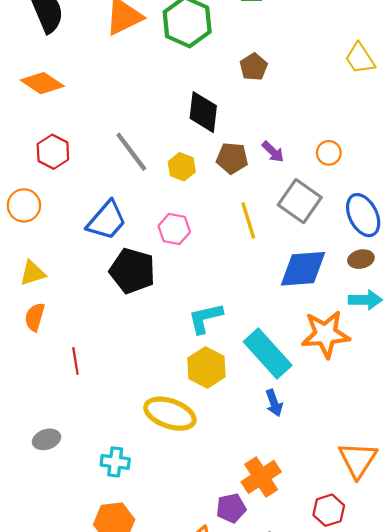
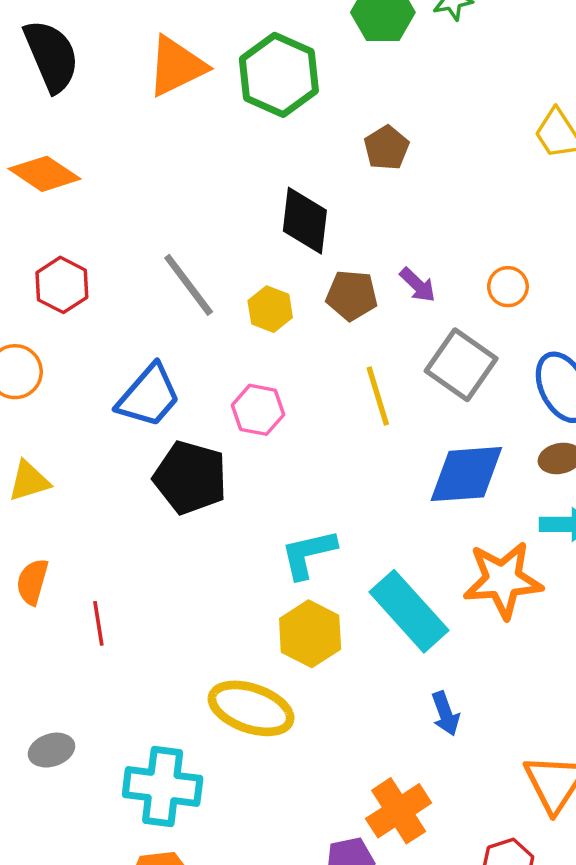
orange semicircle: (35, 317) -> (32, 582), moved
blue arrow: (274, 403) -> (445, 714), moved
cyan cross: (115, 462) -> (163, 787), size x1.6

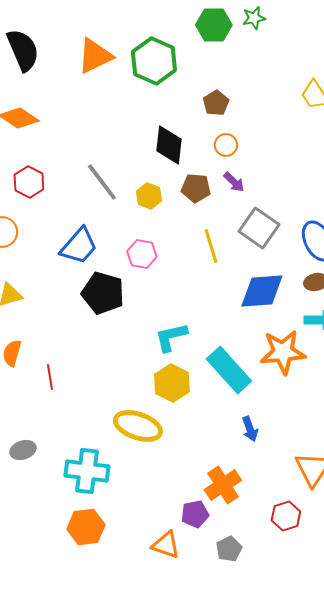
orange circle: (508, 287) -> (226, 145), moved

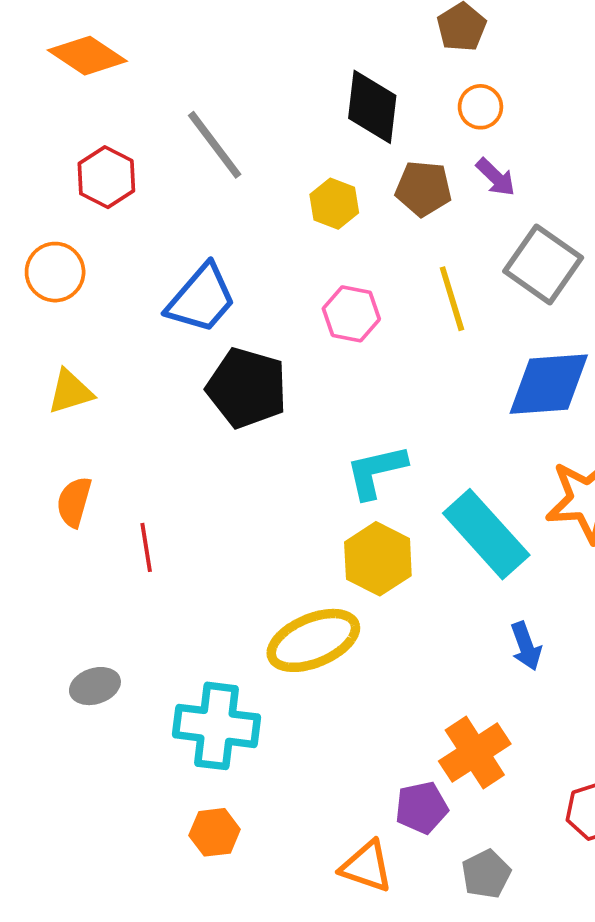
gray line: (102, 182) -> (215, 145), moved
pink hexagon: (142, 254) -> (351, 314), moved
yellow ellipse: (138, 426) -> (313, 640), turned -42
orange hexagon: (86, 527) -> (215, 832), size x0.7

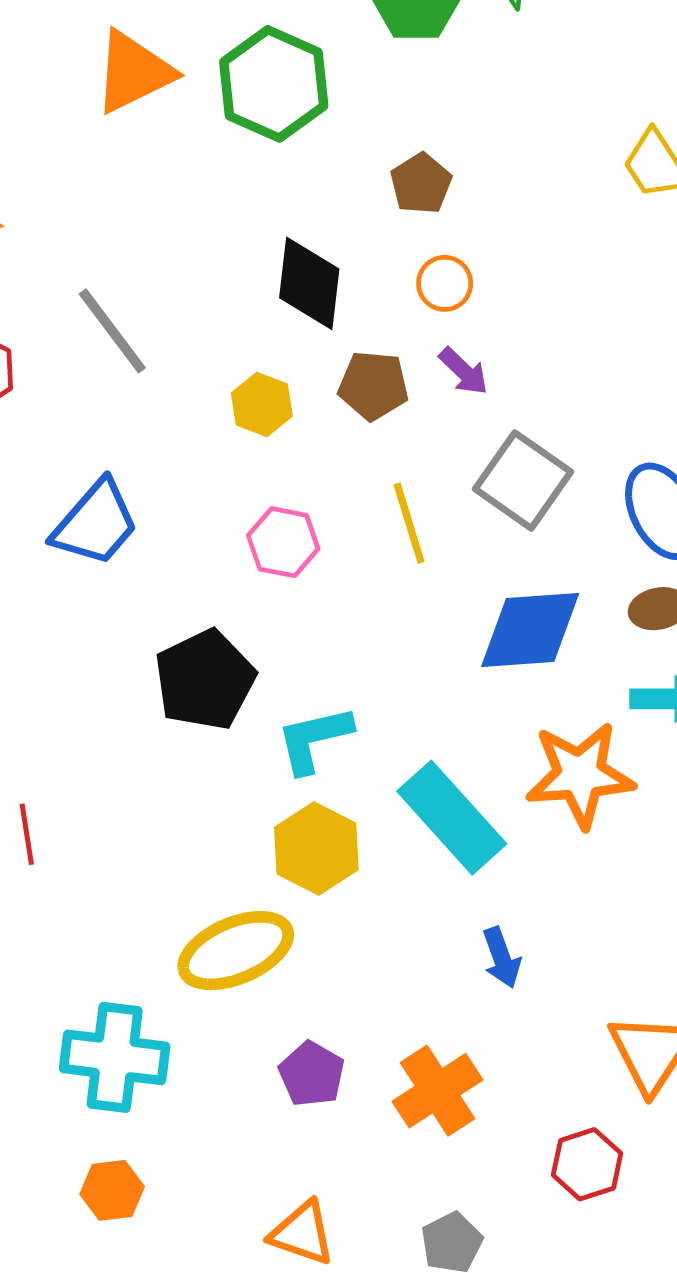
black pentagon: (247, 388) -> (205, 680), moved, turned 30
purple pentagon: (422, 808) -> (312, 1074), moved, turned -30

